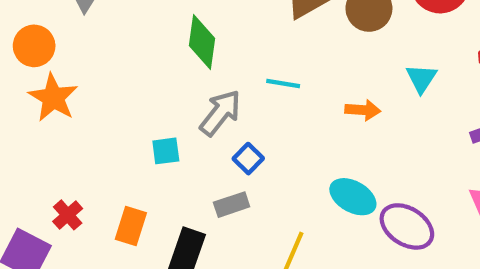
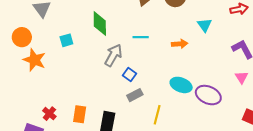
cyan square: (166, 151) -> (66, 40), moved
gray rectangle: (232, 205) -> (135, 95), moved

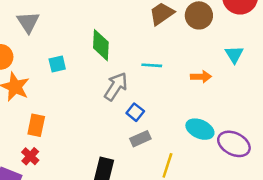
orange rectangle: (80, 114) -> (36, 125), moved

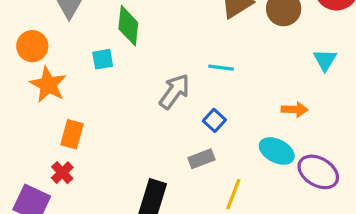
green diamond: (101, 45) -> (128, 26), moved
orange arrow: (201, 77) -> (294, 109), moved
blue square: (135, 112) -> (214, 120), moved

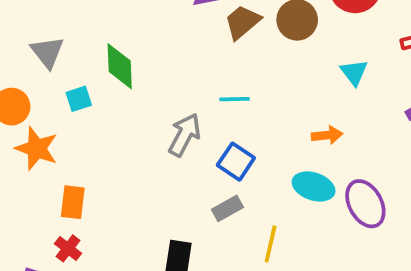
cyan square: (103, 59) -> (79, 99), moved
blue square: (214, 120) -> (236, 162), size x1.4
purple ellipse: (318, 172) -> (365, 204), turned 39

